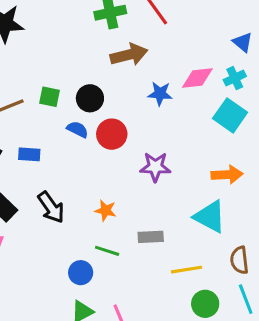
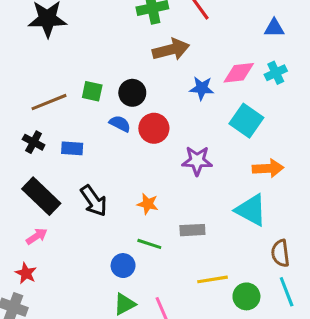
blue triangle: (243, 42) -> (274, 28), moved, turned -40
cyan square: (230, 115) -> (246, 121), moved
yellow line: (186, 270) -> (213, 279), moved

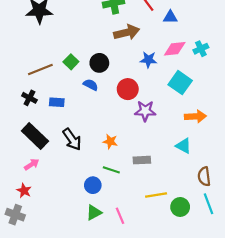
blue triangle: (274, 28) -> (170, 17), moved
green square: (92, 91) -> (71, 62), turned 32
red circle: (154, 128) -> (128, 89), moved
cyan triangle: (251, 210) -> (183, 146), size x0.7

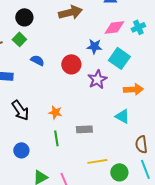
blue star: (148, 60) -> (94, 46), moved
black circle: (99, 63) -> (24, 17), moved
purple star: (145, 111) -> (97, 79), moved, turned -30
green line: (111, 170) -> (56, 138), turned 63
blue circle: (93, 185) -> (21, 150), moved

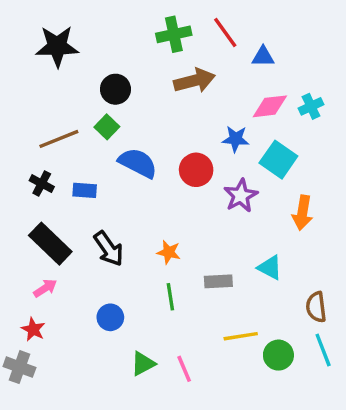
blue semicircle: (37, 60) -> (138, 163), size x1.6
orange arrow: (133, 89) -> (302, 213), turned 102
cyan triangle: (122, 116) -> (270, 268), moved

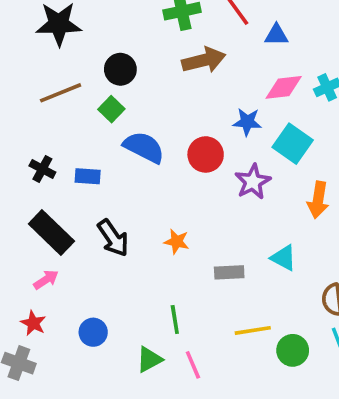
brown line: (59, 139) -> (61, 93), moved
green line: (170, 297) -> (175, 320), moved
blue circle: (110, 317) -> (93, 332), moved

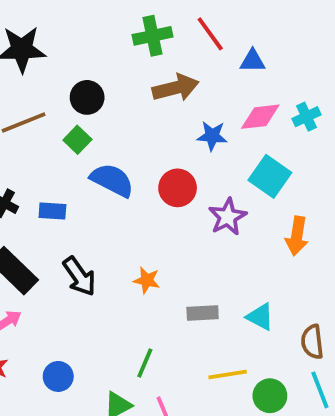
blue star: (247, 122) -> (212, 136), moved
cyan triangle: (284, 258) -> (260, 317), moved
green line: (175, 320) -> (145, 363), turned 32

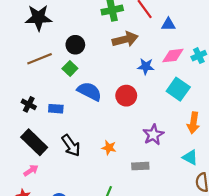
purple star: (228, 217) -> (153, 135), moved
cyan triangle: (260, 317) -> (190, 157), moved

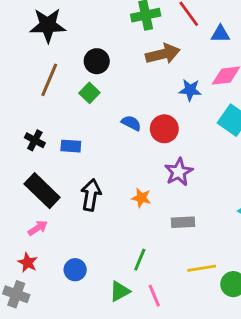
brown line: (40, 59) -> (49, 80), turned -45
blue semicircle: (89, 91) -> (131, 123), moved, size x0.6
purple star: (153, 135) -> (179, 172), moved
black arrow: (71, 145) -> (91, 195), turned -135

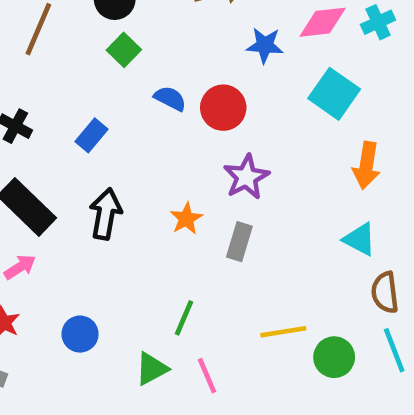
green square: (89, 93) -> (124, 50), moved
blue rectangle: (71, 146) -> (92, 135), moved, turned -54
orange star: (141, 198) -> (186, 219), turned 30
gray rectangle: (183, 222) -> (239, 242), moved, turned -70

